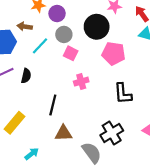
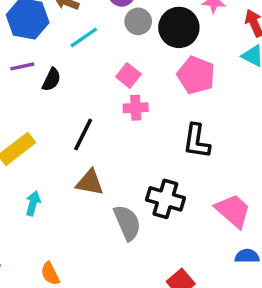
gray circle: (64, 34) -> (138, 21), moved
pink square: (71, 53) -> (128, 75), moved
black cross: (112, 133) -> (165, 199), turned 35
cyan arrow: (32, 154) -> (33, 203), turned -48

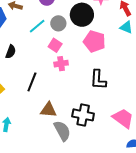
gray circle: (138, 21) -> (58, 23), moved
cyan line: (84, 38) -> (37, 26), moved
brown triangle: (90, 182) -> (48, 110), moved

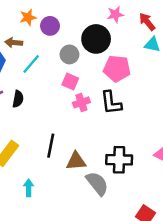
cyan line: (37, 26) -> (31, 64), moved
black L-shape: (98, 80) -> (111, 103), moved
black line: (32, 82) -> (51, 146), moved

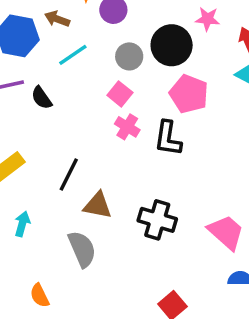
black semicircle: (18, 99) -> (42, 98), turned 119
pink cross: (81, 102) -> (127, 127), turned 35
gray semicircle: (97, 183) -> (82, 249), moved

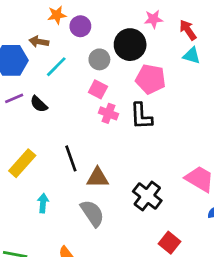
black line: (69, 174) -> (71, 158), turned -35
black cross: (157, 220) -> (147, 196), moved, turned 32

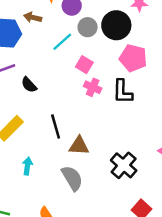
gray circle: (99, 59) -> (88, 27), moved
cyan line: (56, 67) -> (62, 42), moved
black semicircle: (39, 104) -> (29, 85), moved

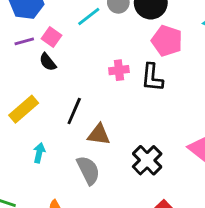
pink square: (84, 65) -> (52, 37), moved
pink cross: (93, 87) -> (119, 70), turned -35
black line: (56, 127) -> (74, 111), turned 35

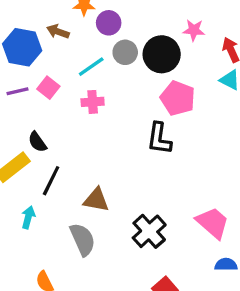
black semicircle: (48, 62) -> (37, 142), moved
pink cross: (119, 70) -> (93, 102), moved
black line: (74, 111) -> (51, 181), moved

